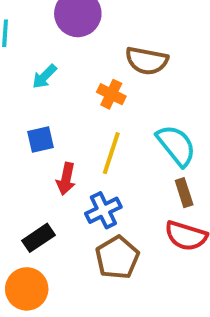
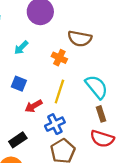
blue square: (40, 139) -> (19, 84), turned 35
red arrow: (66, 179) -> (34, 106), turned 48

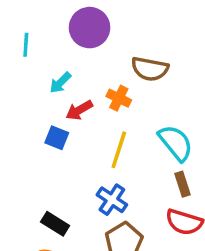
red arrow: (34, 106) -> (79, 110), moved
blue cross: (55, 124) -> (112, 200), turned -30
black rectangle: (18, 140) -> (55, 224), turned 66

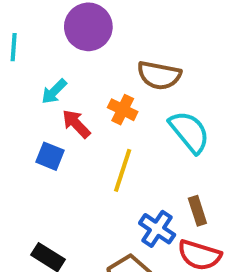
red arrow: (79, 110) -> (76, 124), turned 76
cyan semicircle: (176, 143) -> (189, 132), moved
blue cross: (112, 200) -> (157, 229), moved

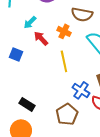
blue square: (50, 156) -> (16, 54), moved
yellow line: (123, 170) -> (64, 61), turned -30

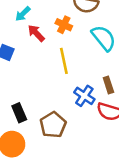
black rectangle: (27, 104) -> (19, 113), turned 35
brown pentagon: (67, 114) -> (53, 125), moved

